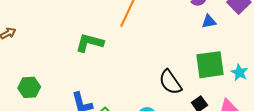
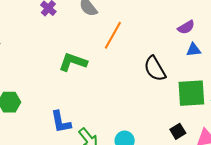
black semicircle: (170, 82) -> (155, 69), moved

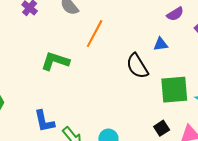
purple semicircle: (186, 27) -> (175, 14), moved
blue triangle: (194, 50) -> (161, 44), moved

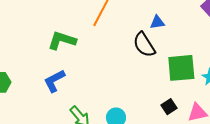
blue triangle: (161, 44) -> (157, 22), moved
blue L-shape: (44, 121) -> (54, 81), moved, turned 75

